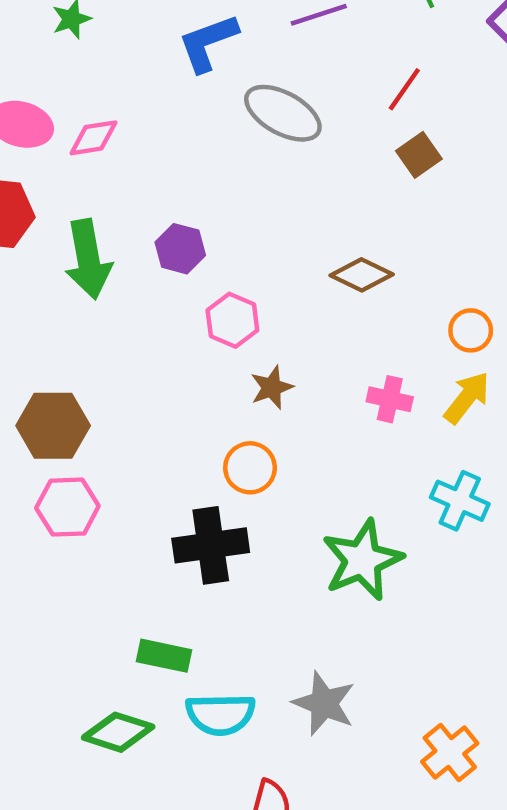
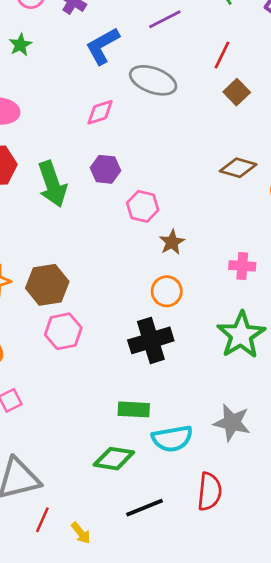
pink diamond: (94, 138) -> (100, 112), moved
brown diamond: (362, 275) -> (238, 168), moved
pink cross: (390, 399) -> (242, 266), moved

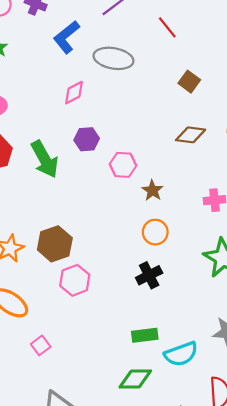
red line: (222, 55) -> (167, 27), turned -55
brown square: (237, 92) -> (189, 82), moved
brown diamond: (238, 168) -> (191, 135), moved
black cross: (151, 340) -> (149, 275), size x0.7

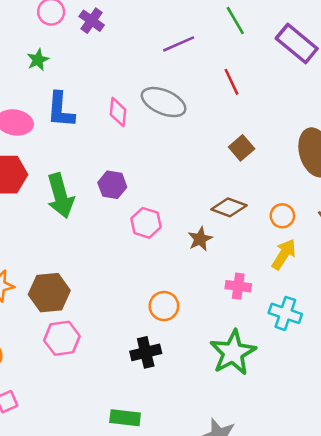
blue L-shape: (67, 37) -> (60, 110), moved, turned -60
pink diamond: (74, 93) -> (118, 112), moved, turned -70
brown star: (152, 190) -> (200, 239), moved

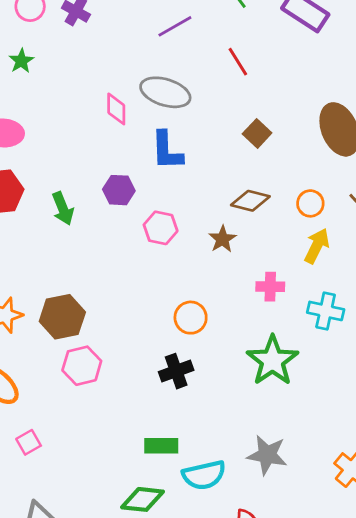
blue L-shape: (60, 110) -> (167, 151), moved
green arrow: (60, 196) -> (63, 208), size x0.7

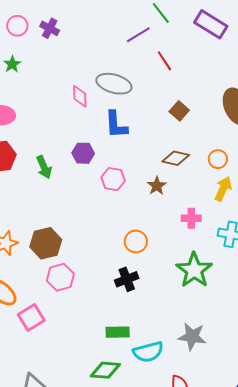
purple line: (175, 26) -> (138, 35), moved
pink square: (29, 442) -> (31, 318), moved, size x1.5

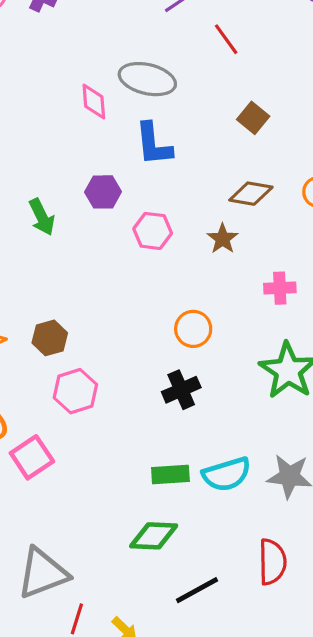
brown hexagon: (46, 243) -> (50, 338), size x0.7
cyan semicircle: (148, 352) -> (227, 474), moved

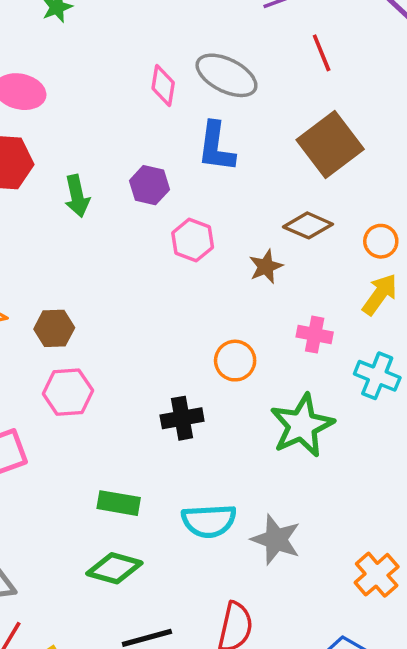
brown square: (253, 118) -> (330, 145), size x1.8
orange circle: (193, 329) -> (235, 361), moved
green rectangle: (170, 474) -> (119, 503), moved

